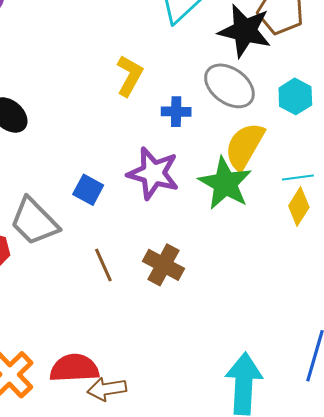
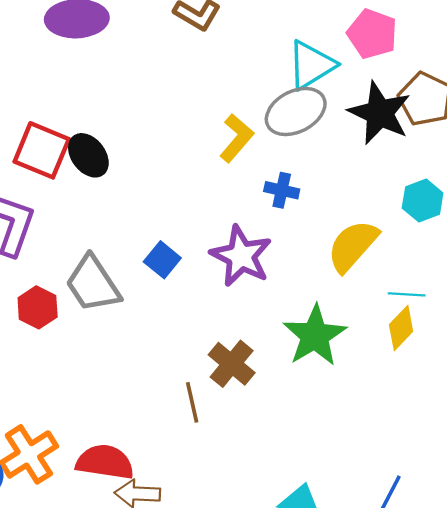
gray ellipse: (229, 86) -> (296, 112), moved, turned -75
green star: (225, 183) -> (315, 336), moved
brown line: (103, 265) -> (192, 402), moved

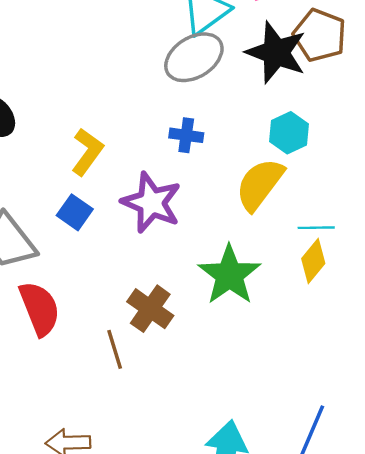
yellow L-shape: (236, 138) -> (87, 152), moved
cyan hexagon: (423, 201) -> (289, 133), moved
red semicircle: (105, 462) -> (40, 308), moved, turned 64

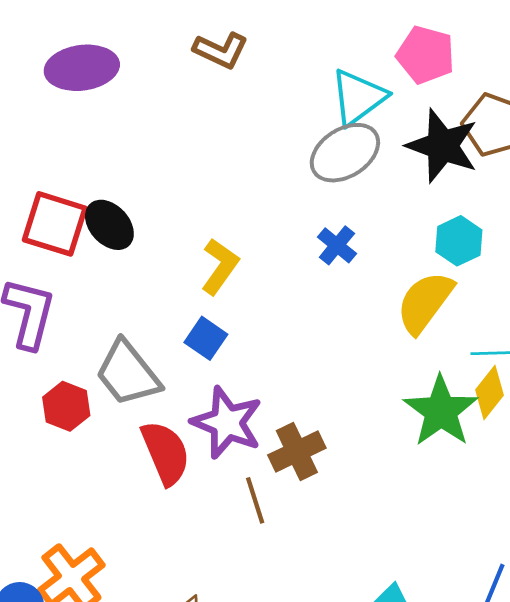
blue cross: (186, 135) -> (337, 245), turned 32
purple star: (151, 203) -> (227, 423), moved
green star: (229, 275) -> (441, 411), moved
brown cross: (150, 309) -> (297, 452), turned 30

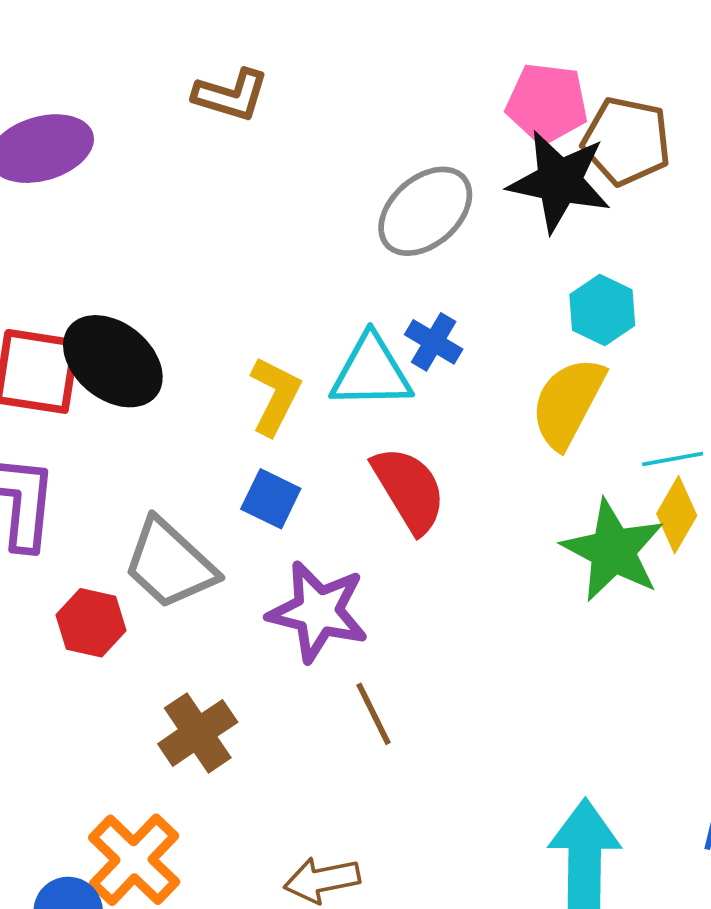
pink pentagon: (426, 55) -> (547, 103), moved
cyan triangle: (358, 97) -> (371, 372), moved, turned 44
black ellipse: (109, 225) -> (113, 361), size x1.4
brown cross: (297, 452) -> (198, 733), moved
red semicircle: (166, 453) -> (409, 490), moved

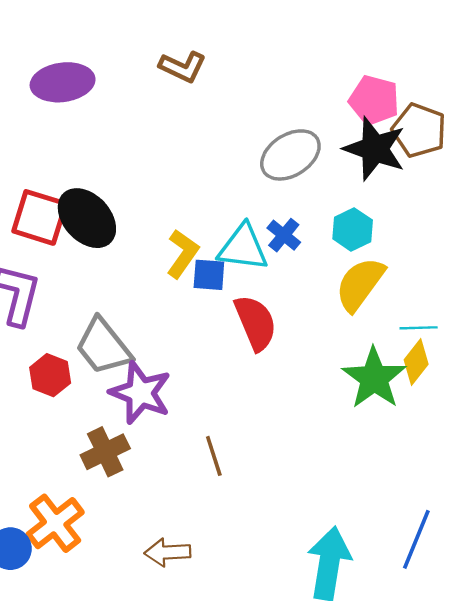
cyan hexagon: (602, 310) -> (353, 229), moved
blue square: (271, 499) -> (209, 275), moved, turned -30
purple star: (318, 612) -> (141, 393), moved

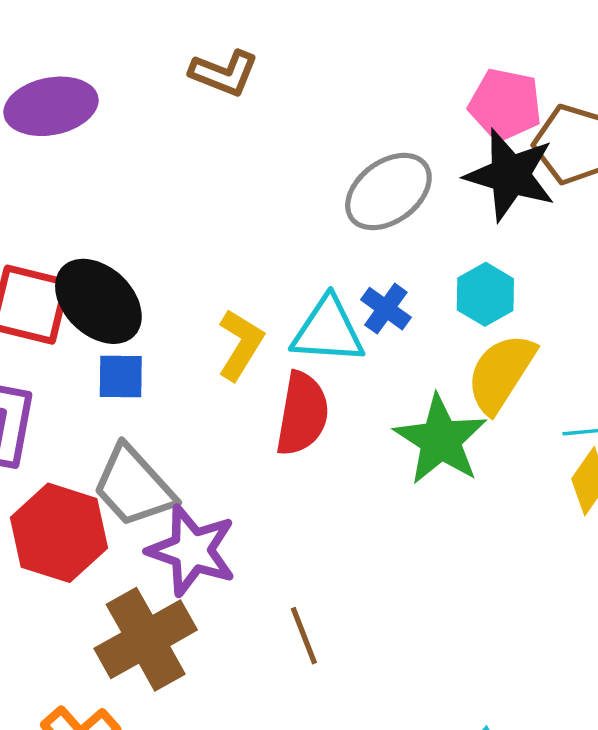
blue square: (209, 275) -> (121, 377), moved
red semicircle: (256, 323) -> (302, 414), moved, turned 36
red hexagon: (50, 375) -> (59, 533), size x1.6
green star: (374, 378) -> (441, 440), moved
brown cross: (105, 452) -> (146, 639), size x1.4

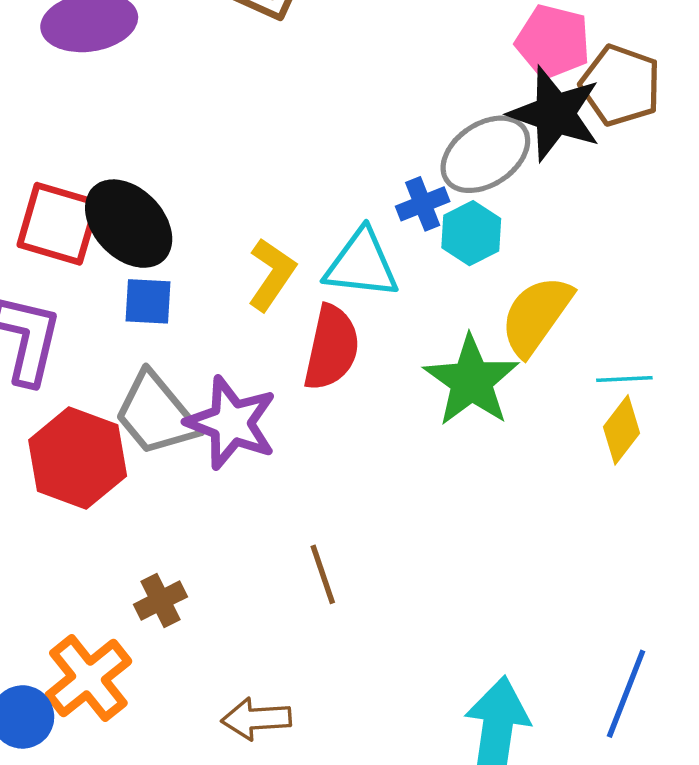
gray ellipse: (388, 192) -> (485, 154), moved
cyan hexagon: (485, 294) -> (471, 233), moved
blue cross: (386, 309) -> (423, 204), moved, turned 30
purple star: (192, 550) -> (231, 423), moved
brown cross: (146, 639) -> (161, 601), moved, size x0.5

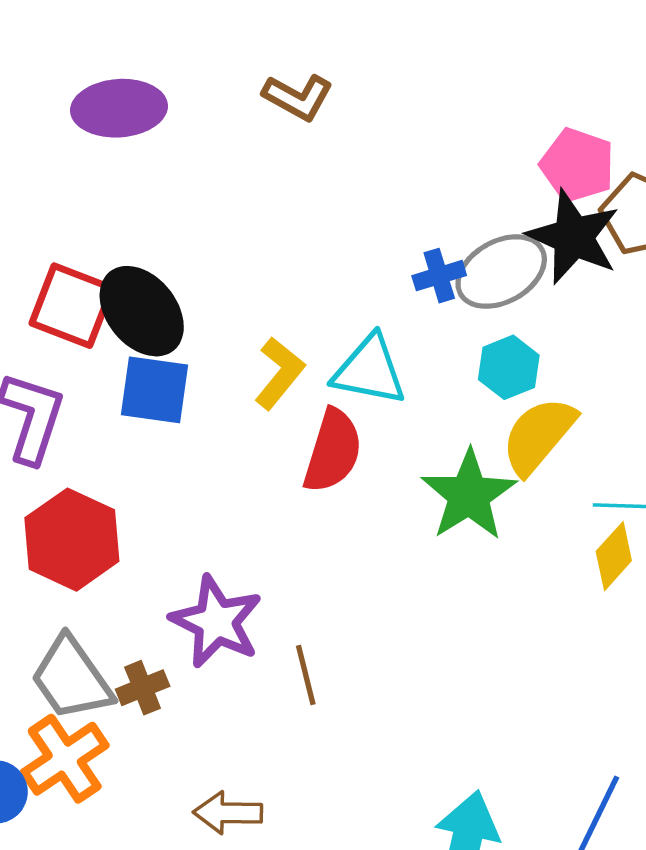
blue cross: (423, 204) -> (439, 276), moved
cyan hexagon: (471, 233) -> (509, 367), moved
blue square: (148, 301) -> (155, 390), size x1.4
gray trapezoid: (156, 414) -> (71, 678), moved
purple star: (231, 423) -> (216, 622), moved

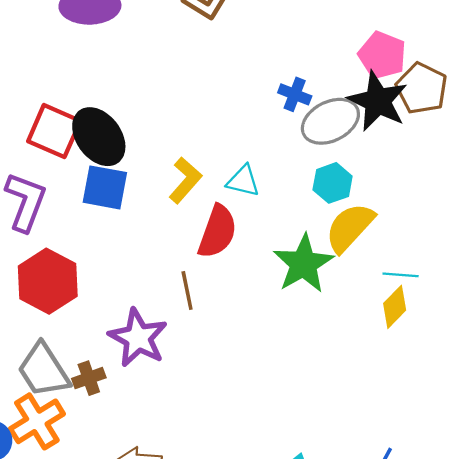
blue cross: (439, 276) -> (295, 94), moved, turned 36
cyan triangle: (369, 370) -> (243, 181), size x0.7
brown line: (306, 675) -> (187, 291), moved

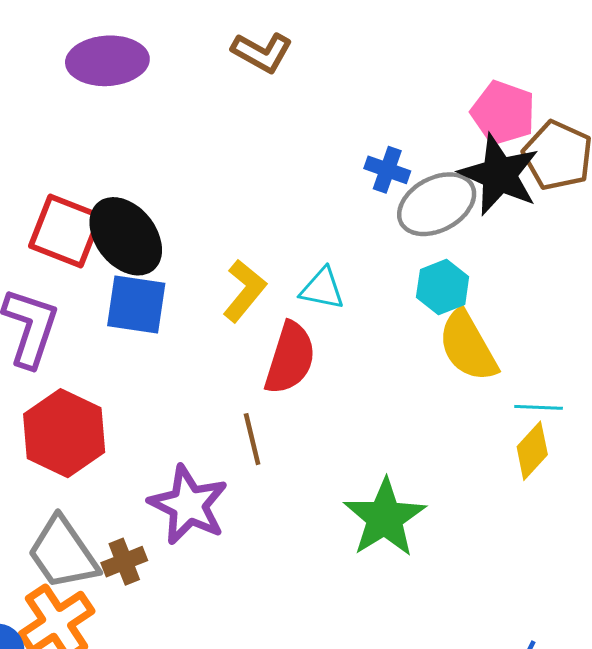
yellow semicircle: (350, 227) -> (468, 346), turned -70
green star: (303, 264) -> (385, 518), moved

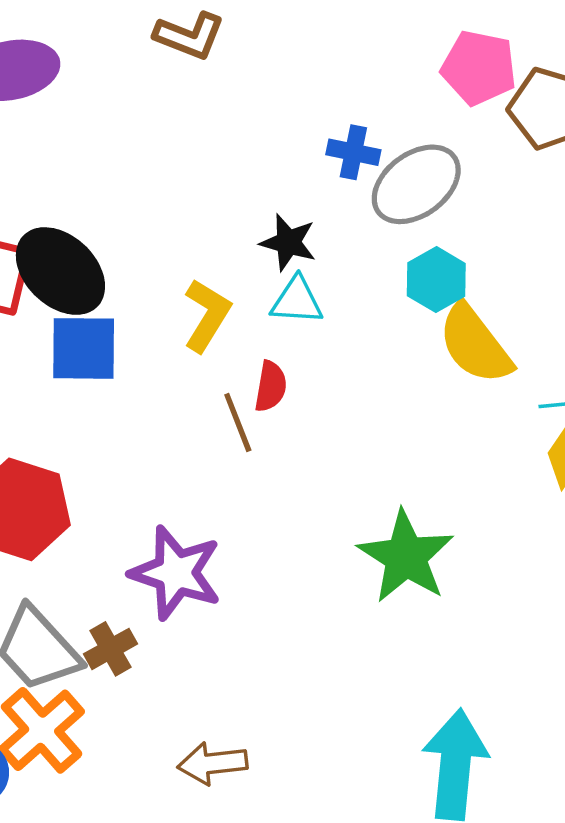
black star: (499, 175) -> (288, 242), moved, size x0.6
red semicircle: (290, 358) -> (271, 386), size x0.6
brown line: (252, 439) -> (238, 423), moved

